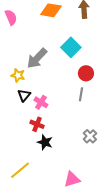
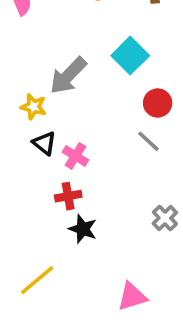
gray line: (81, 94) -> (148, 141), turned -56
black triangle: (24, 95) -> (44, 143), turned -32
red cross: (37, 124) -> (68, 196), turned -32

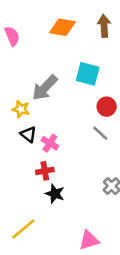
cyan square: (130, 56) -> (88, 74), turned -30

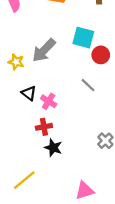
red circle: (107, 107) -> (101, 55), moved
yellow star: (21, 109) -> (16, 62), moved
gray line: (100, 133) -> (88, 85), moved

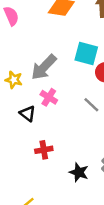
pink cross: (49, 101) -> (49, 97), moved
black star: (53, 148) -> (79, 172), moved

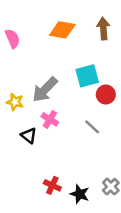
cyan square: (86, 53) -> (87, 76), turned -30
red cross: (44, 150) -> (52, 185), moved, turned 35

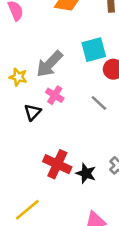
black triangle: (29, 136) -> (33, 112), turned 35
red cross: (52, 185) -> (57, 164), size x1.5

